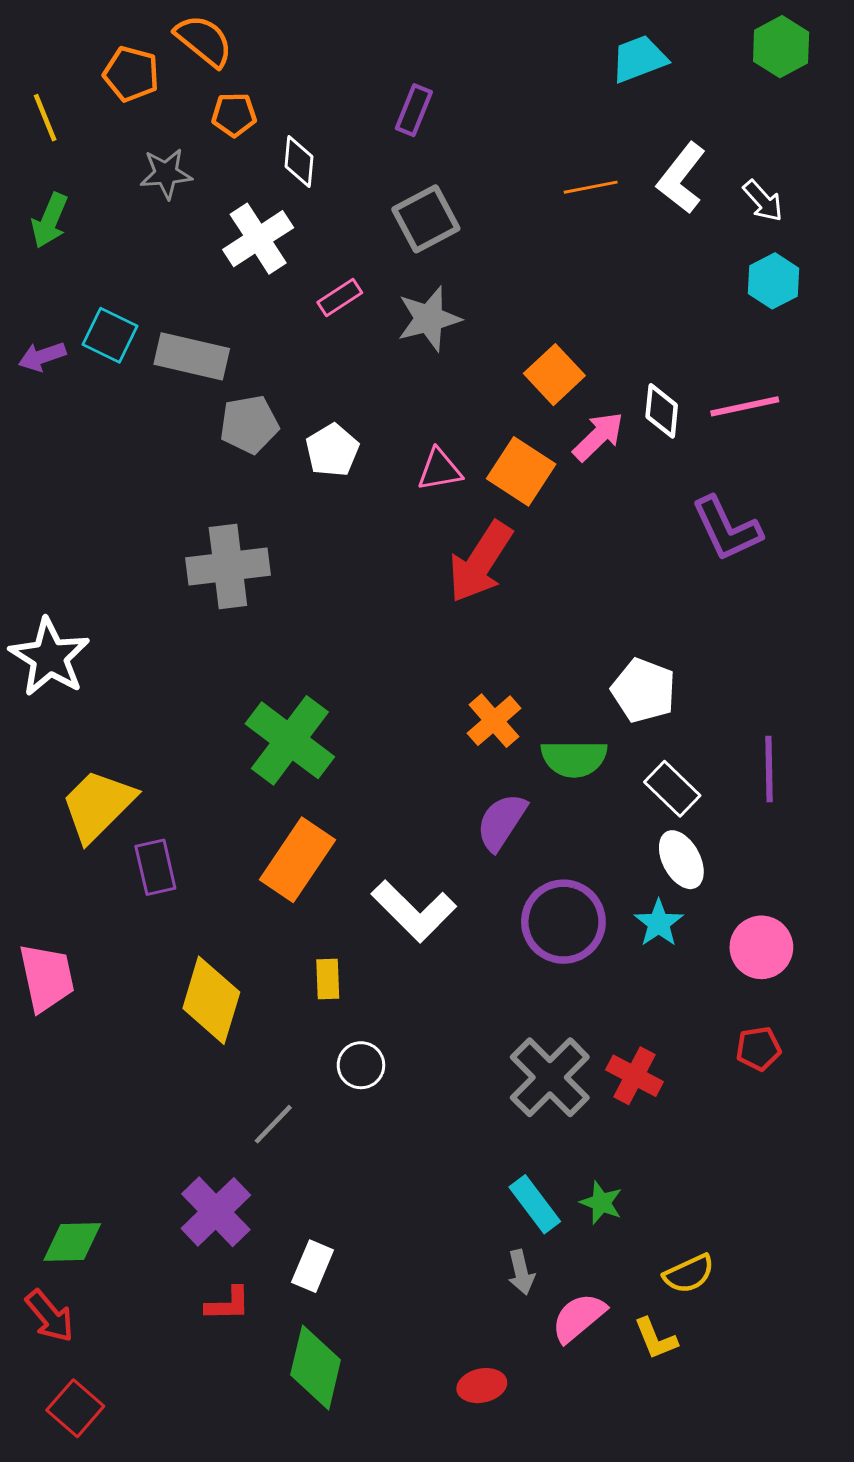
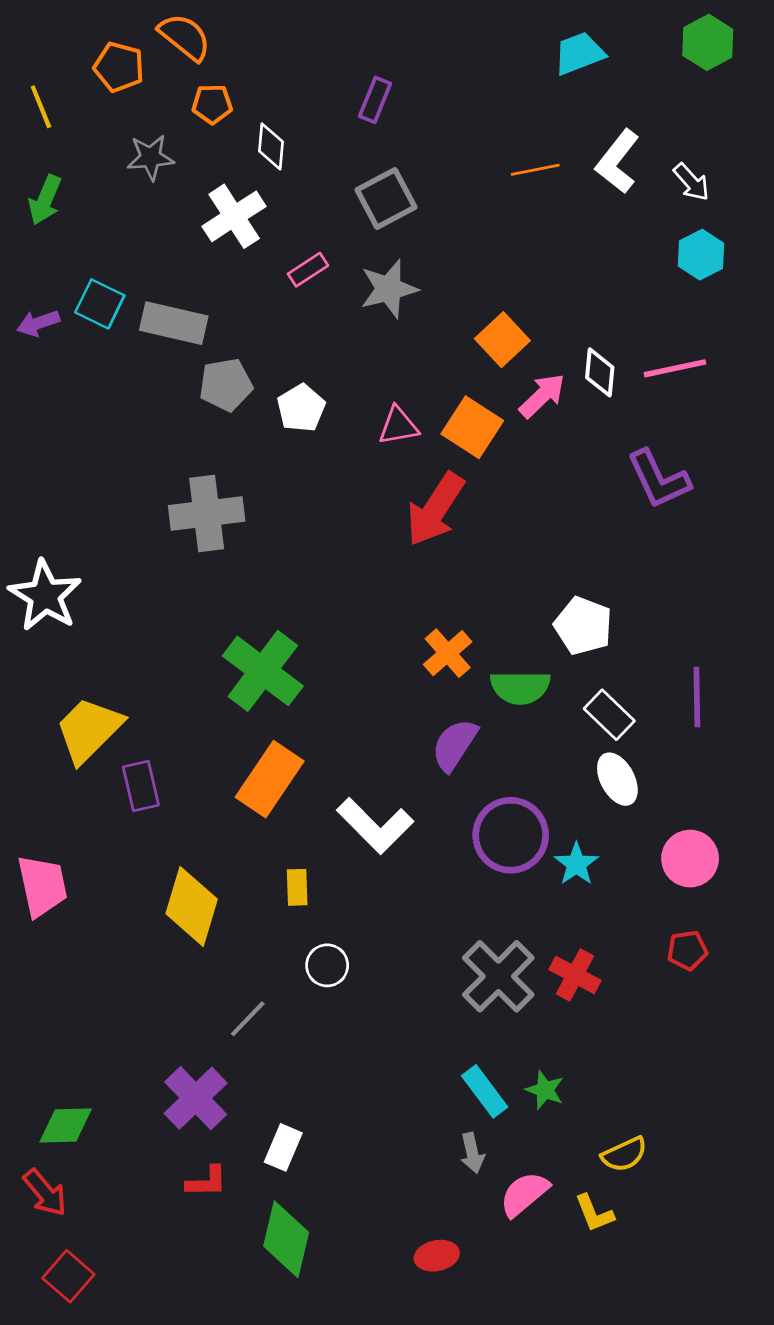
cyan star: (659, 923) -> (576, 864), moved

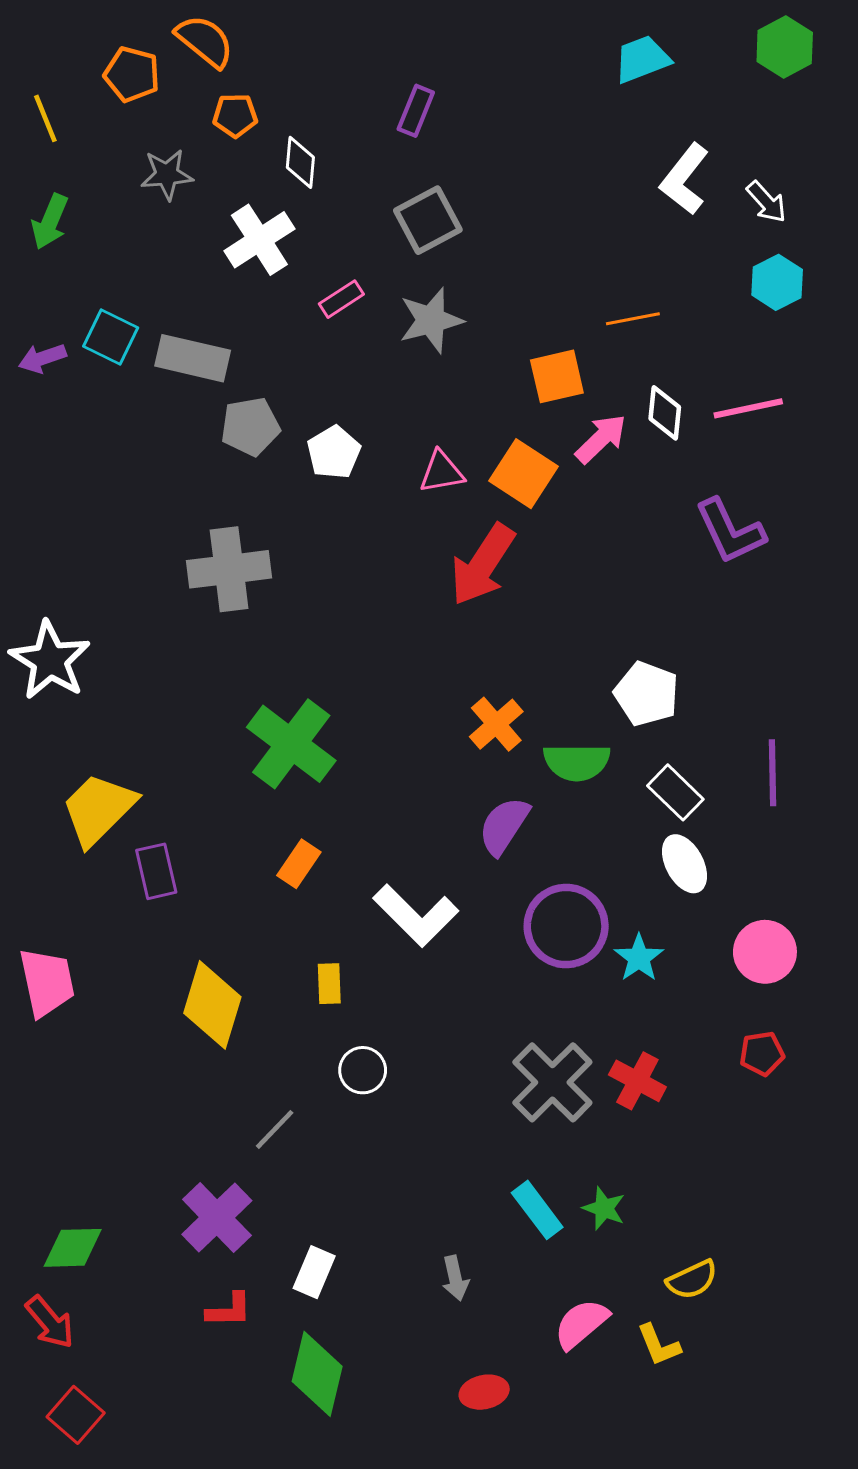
orange line: (535, 170) -> (633, 319), moved
orange square: (502, 340) -> (557, 376), turned 30
orange rectangle: (270, 779) -> (299, 864), size x0.6
gray arrow: (472, 1153) -> (455, 1278), moved

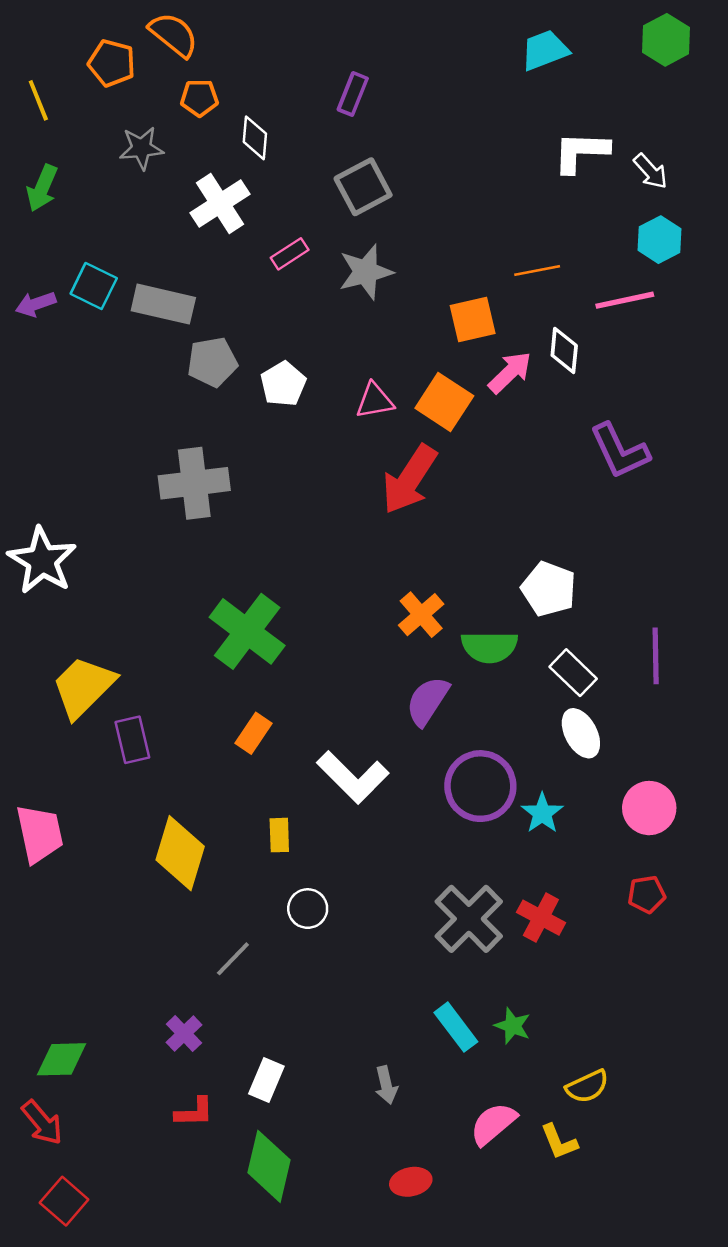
white L-shape: (684, 179) -> (581, 152), turned 54
pink line: (748, 408) -> (625, 300), moved
purple cross: (217, 1217) -> (184, 1034), size x0.6

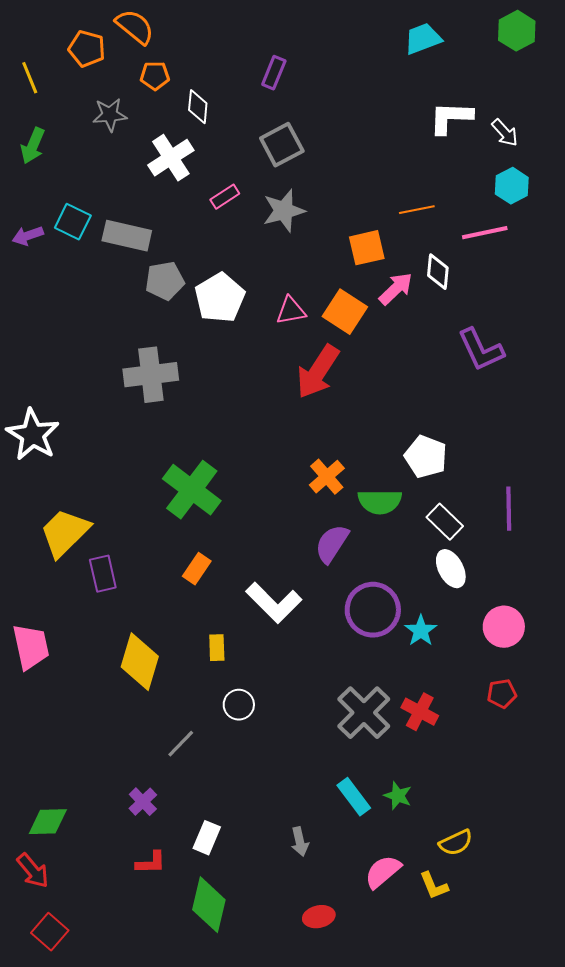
white pentagon: (283, 384) -> (220, 298), size x1.4

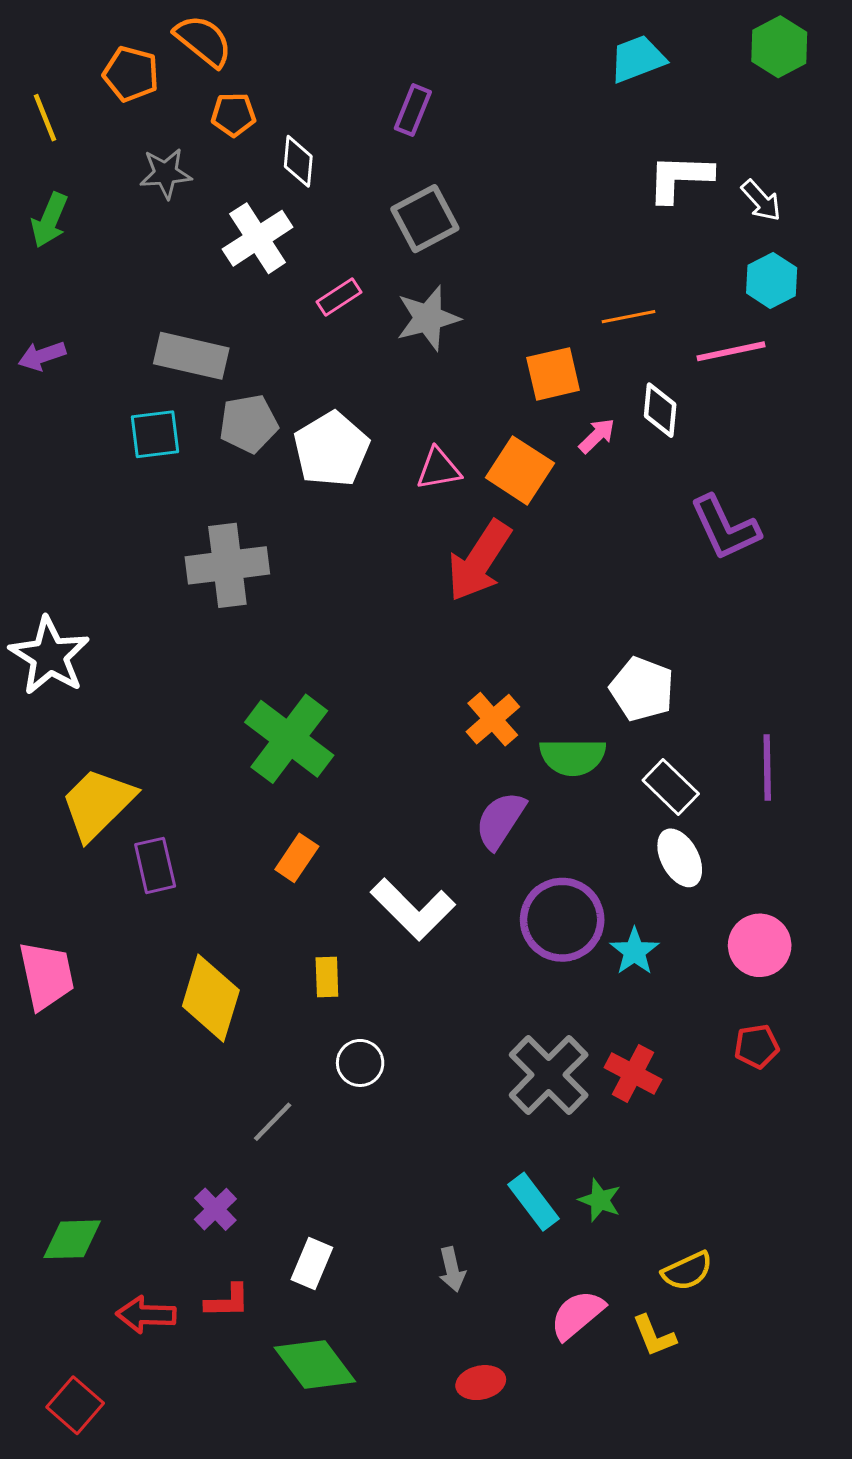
cyan square: (73, 222) -> (155, 434), moved, turned -33
pink arrow: (396, 289) -> (597, 436), size x0.7
red arrow: (33, 871) -> (146, 1315), moved, turned 132
green diamond: (209, 905) -> (315, 1364), turned -50

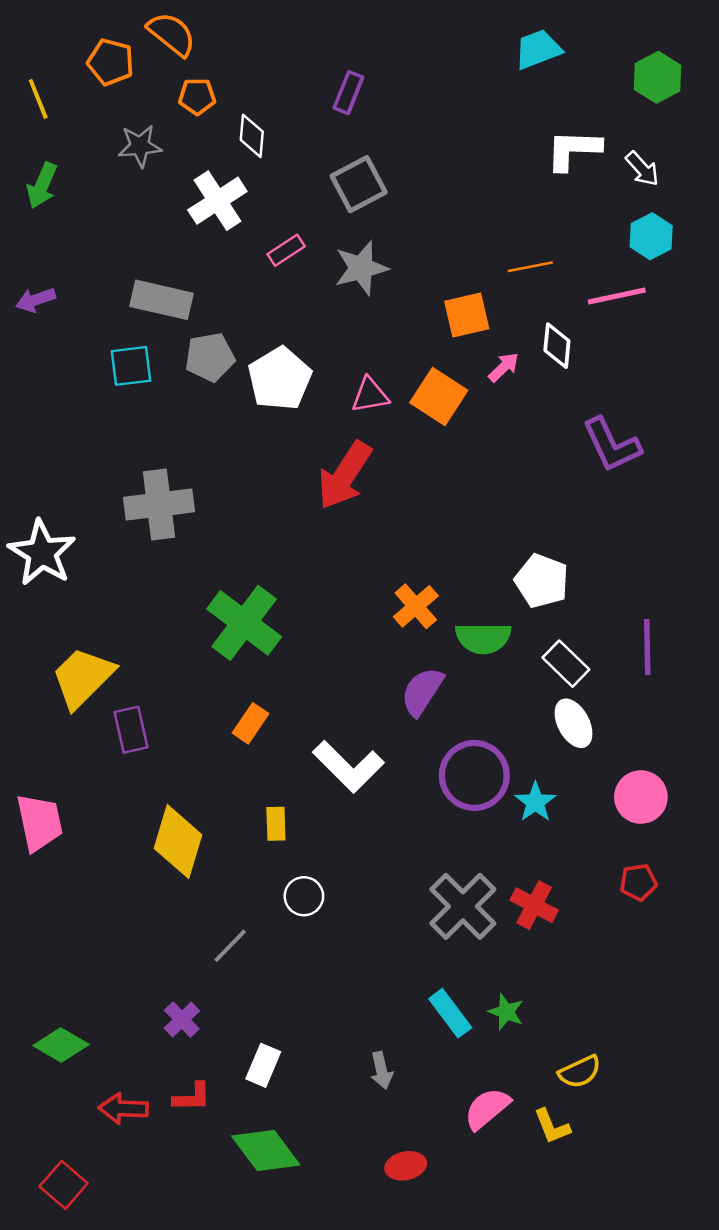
green hexagon: (779, 47) -> (657, 77), moved
red arrow: (479, 561) -> (345, 475), moved
gray cross: (227, 565) -> (159, 505), moved
green diamond: (72, 1239) -> (61, 1045), turned 32

